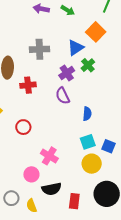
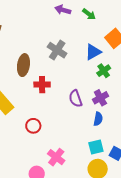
gray cross: (39, 49) -> (57, 50), turned 30
purple cross: (67, 73) -> (100, 98), moved

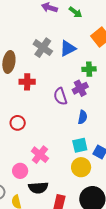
blue triangle: (93, 52) -> (68, 48), moved
green cross: (104, 71) -> (89, 69), turned 32
purple cross: (100, 98) -> (80, 88), moved

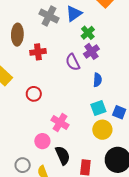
green cross: (89, 69) -> (88, 33), moved, turned -32
black semicircle: (38, 188) -> (63, 155), turned -102

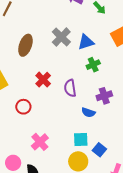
purple cross: (91, 51) -> (104, 96), moved
red cross: (38, 52) -> (43, 80), moved, turned 35
blue semicircle: (97, 80) -> (88, 112), turned 88
pink circle: (42, 141) -> (13, 163), moved

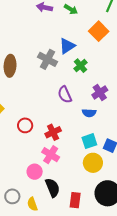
gray cross: (61, 37) -> (48, 59), moved
red cross: (43, 80) -> (53, 132), moved, turned 35
pink circle: (13, 163) -> (35, 172), moved

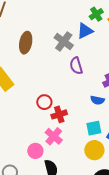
green cross: (80, 66) -> (96, 14), moved
purple semicircle: (65, 95) -> (76, 66), moved
red circle: (25, 125) -> (44, 102), moved

